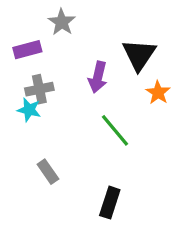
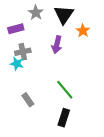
black triangle: (139, 55) -> (64, 15), moved
orange star: (158, 93) -> (83, 31), moved
green line: (115, 130) -> (65, 90), moved

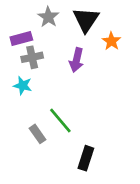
gray cross: (23, 52) -> (32, 57), moved
green line: (65, 90) -> (60, 121), moved

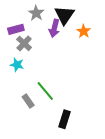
gray cross: (32, 57) -> (24, 43), turned -35
purple arrow: (76, 60) -> (54, 28), moved

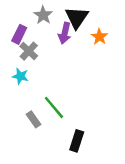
purple rectangle: (16, 29) -> (19, 34), turned -49

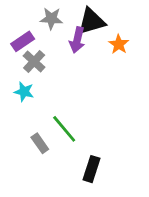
gray star: (43, 15) -> (51, 18), turned -30
black triangle: (77, 18) -> (91, 21), turned 40
purple rectangle: (19, 34) -> (23, 41), turned 30

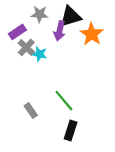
orange star: (119, 44) -> (92, 34), size x1.5
cyan star: (24, 92) -> (40, 54), moved
green line: (64, 129) -> (64, 101), moved

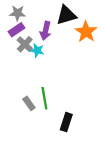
gray star: (40, 14) -> (18, 13), moved
purple arrow: (60, 31) -> (46, 31), moved
green line: (64, 101) -> (44, 98), moved, turned 30

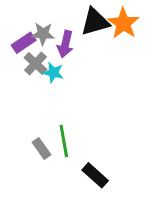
gray star: (18, 13) -> (43, 34), moved
orange star: (86, 32) -> (123, 23), moved
black rectangle: (66, 122) -> (95, 175), turned -66

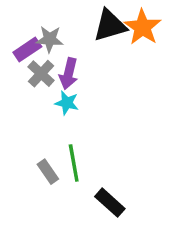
purple arrow: (65, 44) -> (69, 74), moved
cyan star: (53, 72) -> (67, 103), moved

